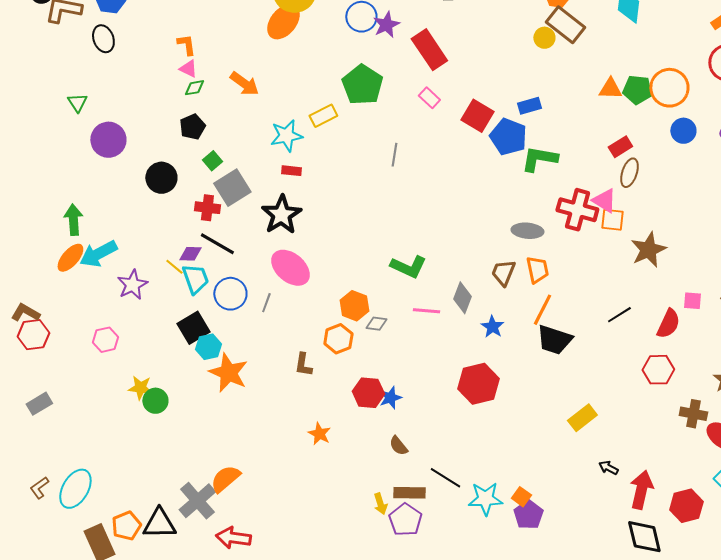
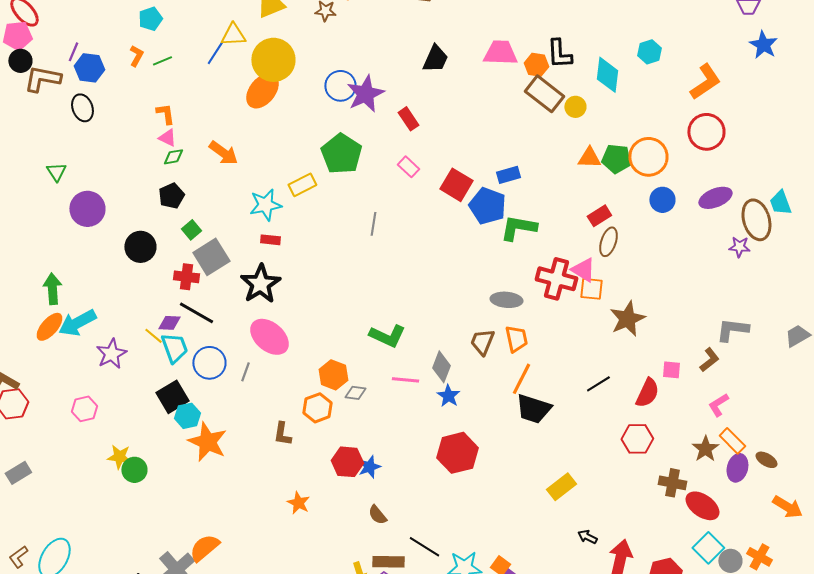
purple star: (386, 25) -> (365, 94), size x1.4
yellow circle: (544, 38) -> (575, 107), moved
red rectangle: (429, 50) -> (408, 119), size x0.6
blue star: (492, 327) -> (448, 396), moved

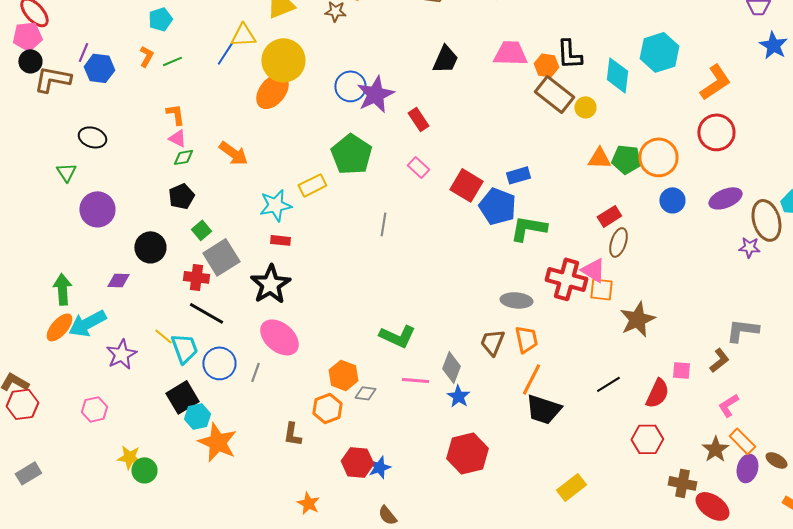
cyan hexagon: (649, 52) -> (659, 52), size x1.6
black ellipse: (82, 108) -> (92, 137), moved, turned -52
purple diamond: (169, 323) -> (118, 280), moved

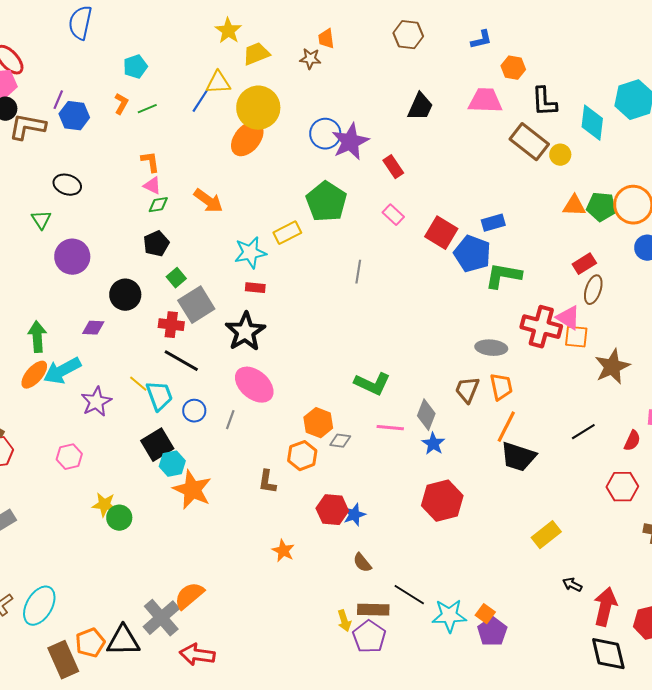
orange hexagon: (546, 65) -> (513, 68), moved
blue circle: (219, 363) -> (194, 411), size x0.7
red semicircle: (657, 393) -> (632, 441), size x0.7

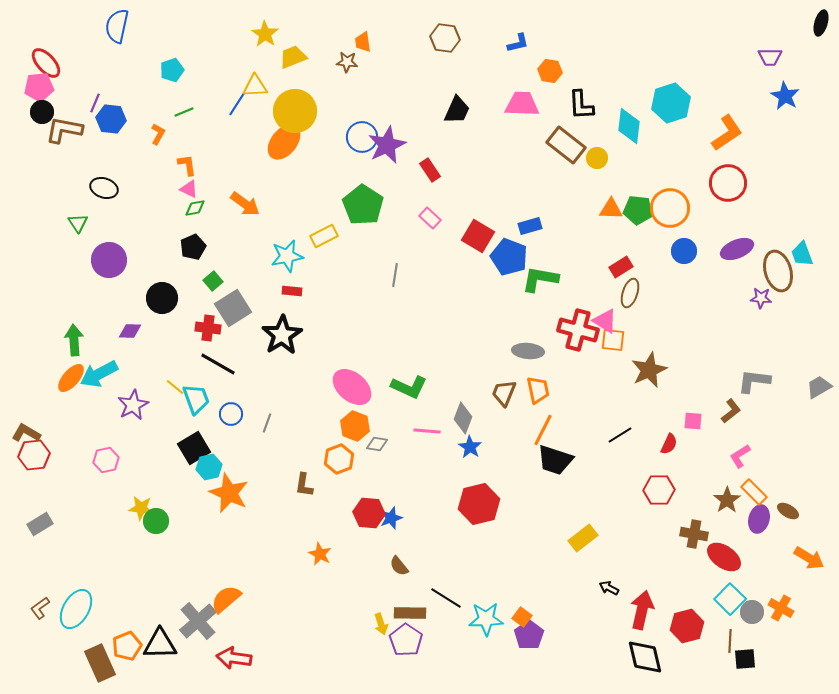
orange L-shape: (121, 104) -> (158, 134), moved
pink ellipse: (254, 385) -> (352, 387), moved

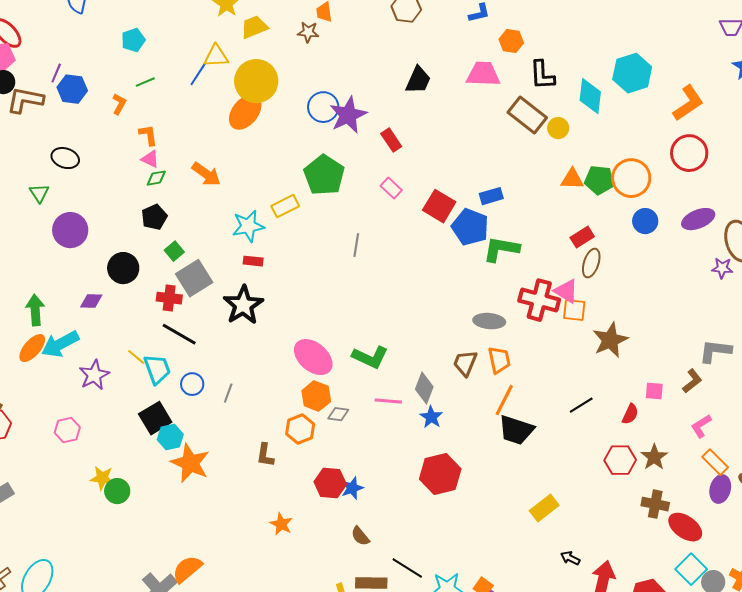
brown star: (727, 500) -> (654, 457), moved

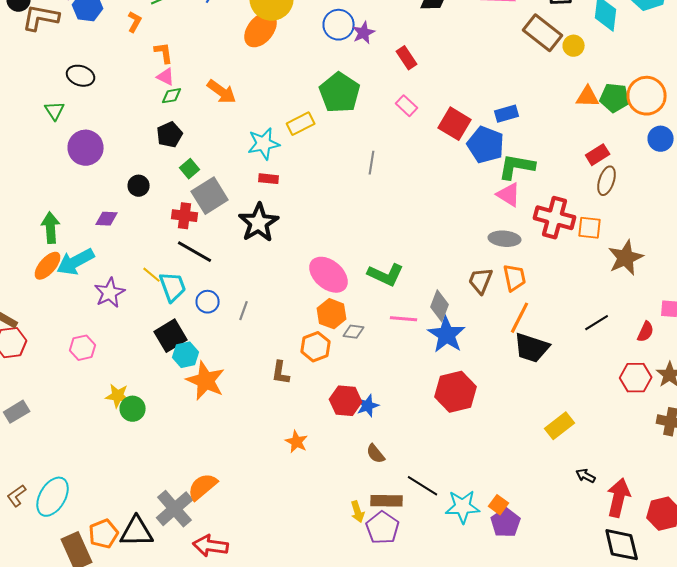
purple star: (348, 115) -> (364, 33), size x0.6
black circle: (123, 268) -> (139, 186), size x0.7
pink triangle: (566, 291) -> (509, 195), moved
blue star: (431, 417) -> (447, 335), size x1.6

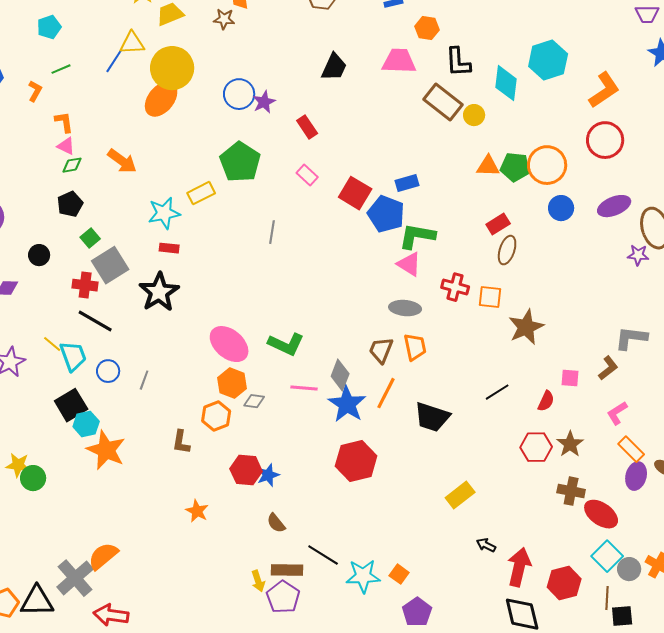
red cross: (555, 218) -> (455, 287), size x0.7
orange line: (520, 318) -> (386, 393), moved
purple pentagon: (506, 523) -> (417, 612), moved

